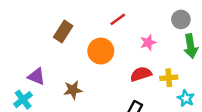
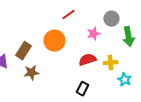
gray circle: (181, 19) -> (111, 19), moved
brown rectangle: (63, 32) -> (23, 51), moved

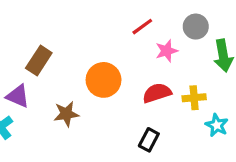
red line: (68, 15) -> (142, 27), moved
orange circle: (54, 41) -> (104, 80), moved
brown rectangle: (23, 51) -> (39, 61), moved

